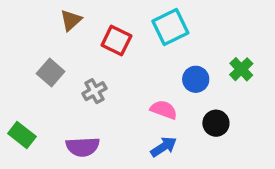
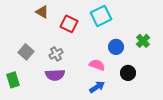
brown triangle: (71, 20) -> (42, 12), turned -48
gray square: (51, 73) -> (26, 52), moved
green rectangle: (22, 135) -> (13, 80), turned 35
purple semicircle: (83, 147) -> (55, 75), moved

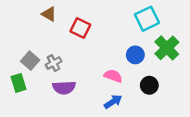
cyan square: (101, 16) -> (147, 19), moved
green cross: (143, 41) -> (167, 48), size x1.5
gray cross: (56, 54) -> (54, 63), moved
green rectangle: (13, 80) -> (18, 83), moved

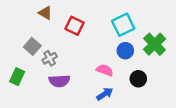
cyan square: (147, 19) -> (123, 25), moved
gray square: (30, 61) -> (32, 46), moved
green rectangle: (18, 83) -> (17, 77), turned 42

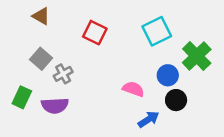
brown triangle: (45, 13) -> (41, 16), moved
blue circle: (125, 51) -> (168, 75), moved
purple semicircle: (59, 81) -> (55, 106), moved
blue arrow: (105, 94) -> (148, 119), moved

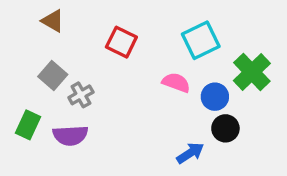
pink semicircle: (133, 89) -> (176, 83), moved

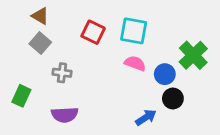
cyan square: (201, 40) -> (134, 31), moved, turned 36
gray square: (53, 76) -> (40, 43), moved
gray cross: (81, 95) -> (62, 73), turned 36
purple semicircle: (70, 135) -> (65, 115), moved

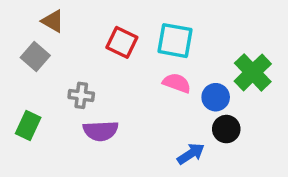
gray square: (40, 43) -> (35, 56), moved
purple semicircle: (65, 115) -> (101, 131), moved

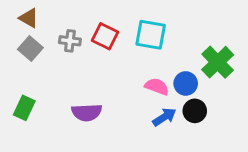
brown triangle: (53, 21) -> (29, 18), moved
pink semicircle: (177, 83) -> (157, 87), moved
gray cross: (81, 95) -> (70, 41), moved
blue arrow: (191, 154) -> (164, 117), moved

